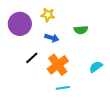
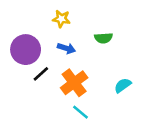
purple circle: (20, 24) -> (26, 50), moved
cyan line: (63, 88) -> (80, 112), turned 48

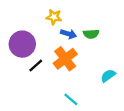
blue arrow: (66, 48) -> (69, 34), moved
orange cross: (74, 83) -> (65, 59), moved

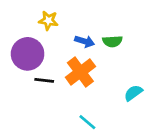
yellow star: (54, 17) -> (48, 20), moved
black line: (36, 66) -> (44, 80), turned 49

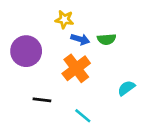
yellow star: (48, 20) -> (64, 19), moved
black line: (44, 80) -> (42, 100), moved

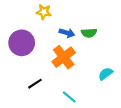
yellow star: (64, 19) -> (44, 12), moved
black line: (42, 100) -> (35, 84), turned -40

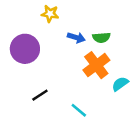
orange cross: (64, 57) -> (96, 65), moved

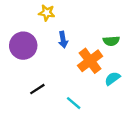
blue arrow: (76, 38) -> (63, 40), moved, turned 63
green semicircle: (101, 38) -> (111, 41), moved

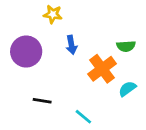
black line: (37, 89) -> (42, 101), turned 42

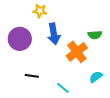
blue arrow: (71, 45) -> (54, 34), size x1.5
cyan semicircle: (127, 89) -> (96, 77), moved

